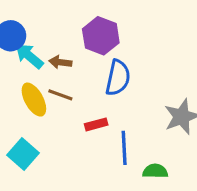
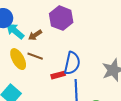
brown arrow: (60, 62) -> (35, 35), turned -40
blue semicircle: (118, 78) -> (72, 63), moved

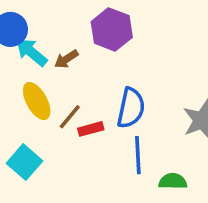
brown line: (35, 56) -> (70, 117), moved, turned -70
red rectangle: (58, 75) -> (91, 129), moved

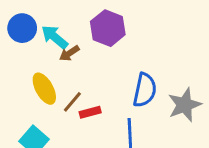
cyan arrow: (31, 52) -> (55, 37), moved
blue semicircle: (131, 108) -> (145, 90), moved

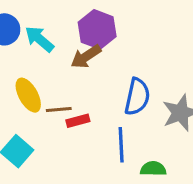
brown arrow: (69, 53) -> (86, 57), moved, size x1.4
brown line: (72, 102) -> (59, 110), turned 45

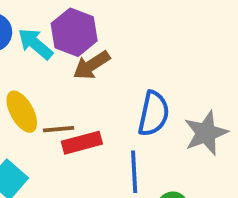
purple hexagon: (97, 29) -> (74, 32), moved
red rectangle: (78, 121) -> (82, 143), size x1.4

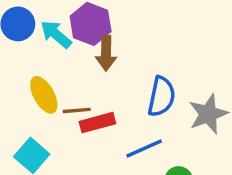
brown arrow: (92, 65) -> (106, 53), turned -56
blue line: (134, 172) -> (144, 149), turned 69

